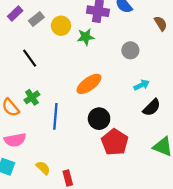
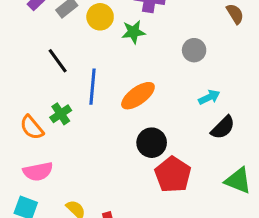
blue line: (55, 116) -> (92, 87), moved

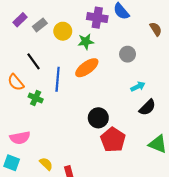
orange ellipse: (138, 96) -> (87, 68), moved
green cross: (61, 114) -> (36, 98), turned -32
orange semicircle: (32, 127) -> (16, 82), moved

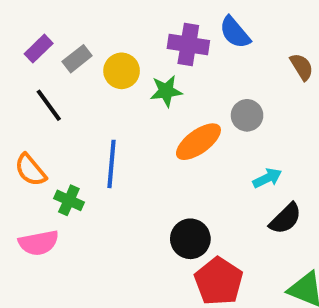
black line: (34, 61) -> (49, 105), moved
orange ellipse: (87, 68) -> (198, 142), moved
pink semicircle: (20, 138) -> (39, 243), moved

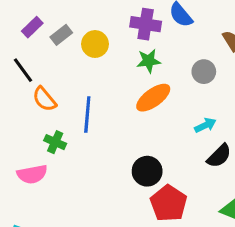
green star: (166, 91) -> (149, 61), moved
black line: (49, 105) -> (23, 70), moved
gray circle: (247, 115) -> (204, 72), moved
orange semicircle: (30, 170) -> (44, 99), moved

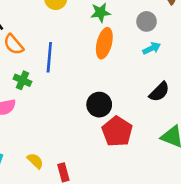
orange ellipse: (153, 98) -> (104, 43), turned -40
cyan arrow: (205, 125) -> (152, 48), moved

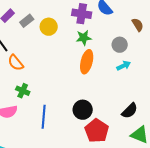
blue line: (49, 57) -> (44, 117), moved
black semicircle: (159, 92) -> (130, 111), moved

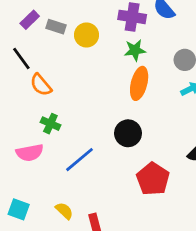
gray rectangle: (27, 21) -> (56, 27), turned 56
black circle: (83, 110) -> (128, 133), moved
blue line: (44, 117) -> (80, 160), turned 45

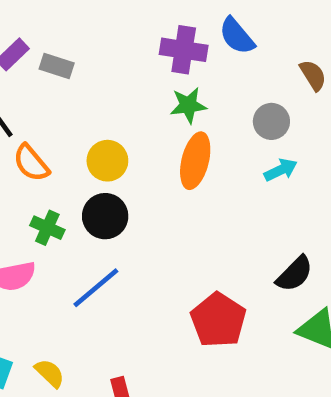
yellow circle: (86, 35) -> (107, 161), moved
black circle: (128, 133) -> (105, 216), moved
yellow semicircle: (64, 211) -> (50, 373), moved

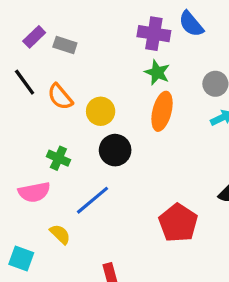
green star: (188, 105) -> (157, 72), turned 30
orange semicircle: (31, 163) -> (60, 97), moved
black circle: (105, 216) -> (115, 150), moved
yellow semicircle: (50, 373) -> (60, 234), moved

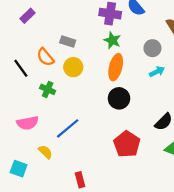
gray rectangle: (65, 45) -> (68, 41), moved
black line: (25, 82) -> (21, 68), moved
black circle: (115, 150) -> (119, 98), moved
green cross: (58, 158) -> (48, 89), moved

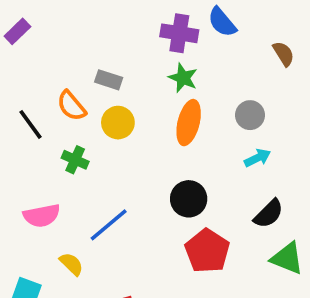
purple rectangle: (28, 16) -> (17, 31), moved
gray circle: (152, 48) -> (250, 115), moved
cyan arrow: (157, 72) -> (257, 158), moved
black circle: (119, 98) -> (189, 199), moved

